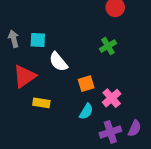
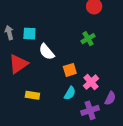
yellow rectangle: (41, 103) -> (32, 95), moved
purple semicircle: (135, 128) -> (110, 98), moved

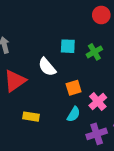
cyan square: (29, 34) -> (68, 46), moved

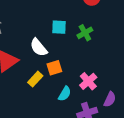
orange square: (74, 88) -> (54, 68), moved
yellow rectangle: (31, 117) -> (35, 79), moved, turned -56

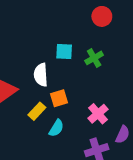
white semicircle: (39, 47) -> (41, 75), turned 36
cyan semicircle: (65, 94) -> (56, 128), moved

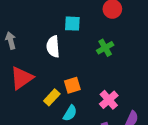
cyan square: (64, 51) -> (72, 24), moved
white semicircle: (41, 75) -> (53, 47), moved

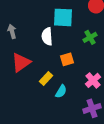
cyan square: (72, 24) -> (63, 17), size x1.5
orange square: (72, 85) -> (67, 59), moved

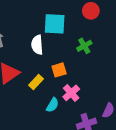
yellow rectangle: (46, 78) -> (36, 82), moved
pink cross: (93, 80) -> (71, 93), moved

